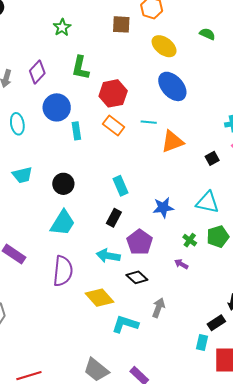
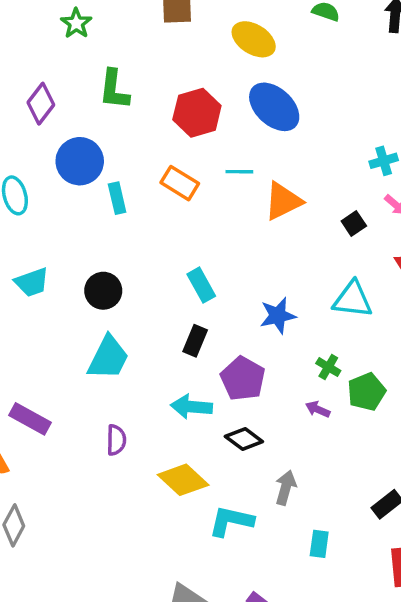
red hexagon: (113, 93) -> (197, 113), moved
green pentagon: (218, 237) -> (366, 392), moved
purple semicircle: (63, 271) -> (116, 440), size x0.6
cyan rectangle: (202, 343) -> (319, 544), moved

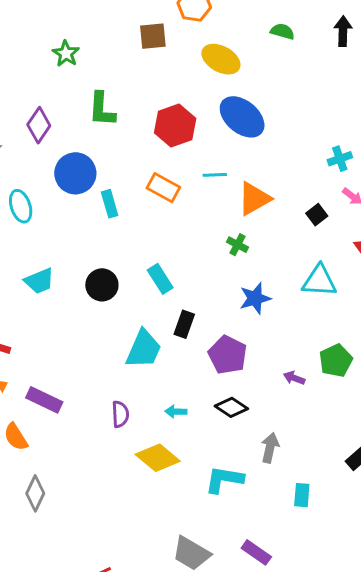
cyan rectangle: (201, 285) -> (160, 279), moved
cyan trapezoid: (108, 358) -> (144, 349), moved
green cross: (328, 367) -> (237, 245), moved
cyan arrow: (191, 407) -> (176, 412), moved, size x0.6
yellow diamond: (183, 480) -> (158, 458), moved

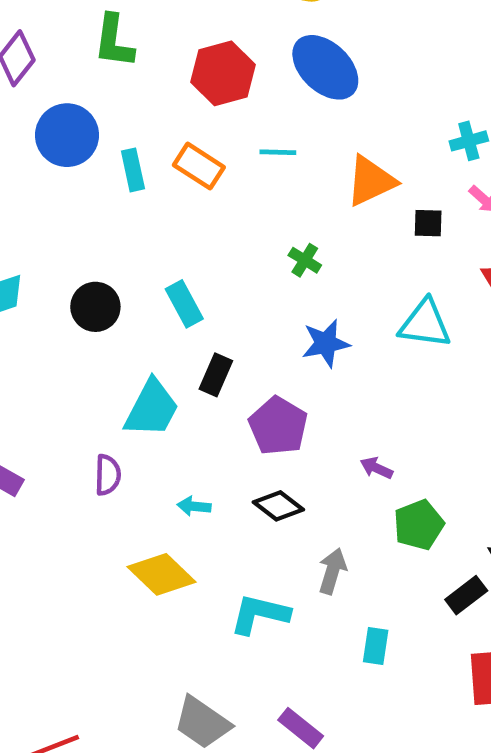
orange triangle: (254, 199) -> (371, 181), moved
cyan rectangle: (110, 204) -> (133, 170), moved
black square: (317, 215) -> (428, 223), turned 35
green pentagon: (336, 361) -> (419, 525), moved
purple semicircle: (120, 414) -> (108, 475), moved

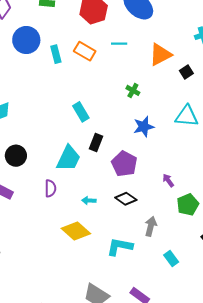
black square: (428, 223) -> (186, 72), turned -32
black circle: (95, 307) -> (16, 156), moved
purple arrow: (376, 468) -> (168, 180), turned 32
cyan rectangle: (376, 646) -> (171, 258), turned -42

